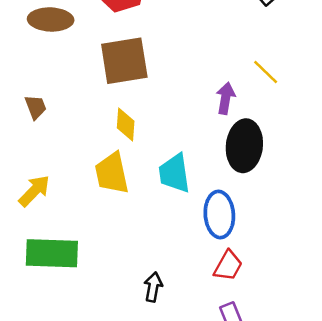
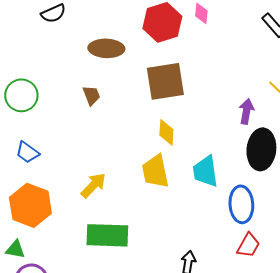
brown trapezoid: (36, 107) -> (91, 95), moved

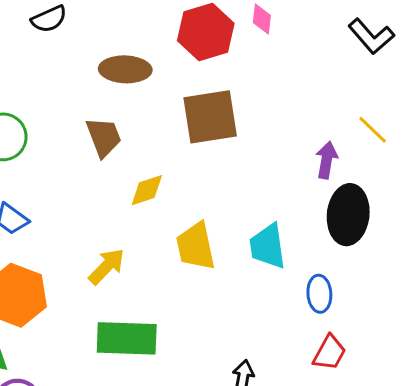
brown trapezoid: (91, 95) -> (104, 137), size x1.4
yellow diamond: (166, 132) -> (147, 190), moved, turned 68
blue ellipse: (241, 204) -> (319, 294), size x0.7

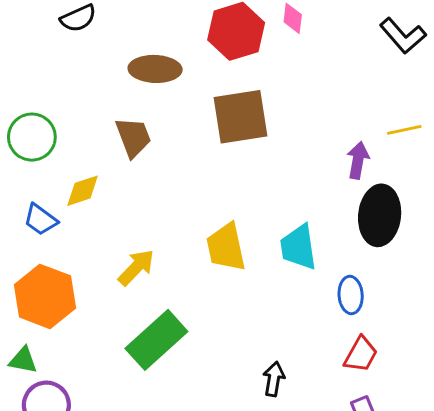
yellow line: (373, 130) -> (404, 130), turned -56
yellow diamond: (147, 190) -> (83, 191), moved
green rectangle: (127, 338) -> (156, 340), turned -44

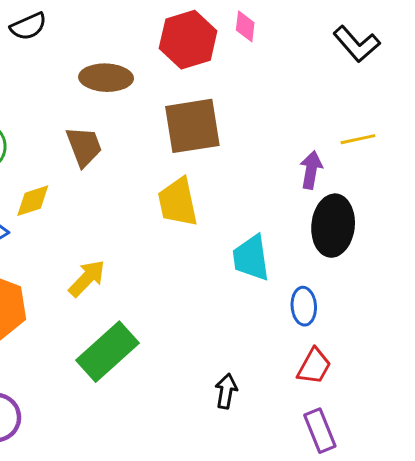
yellow trapezoid: (226, 247) -> (178, 202), moved

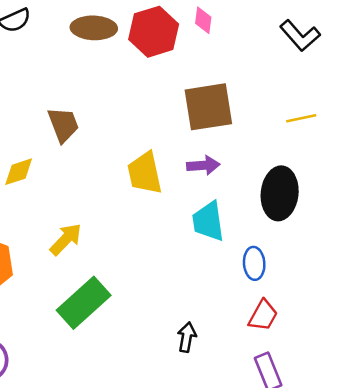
brown ellipse: (106, 78) -> (94, 28), moved
brown square: (192, 126) -> (208, 107), moved
purple arrow: (311, 170) -> (203, 165), moved, turned 76

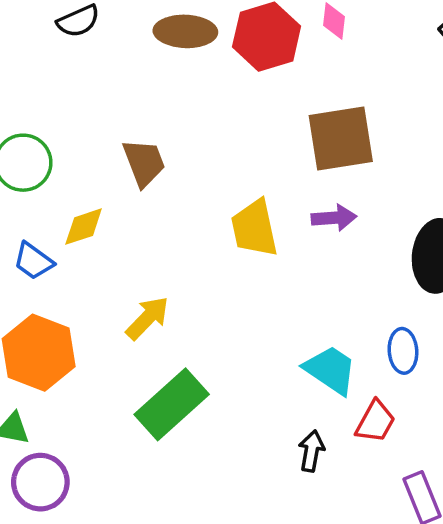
cyan trapezoid: (208, 221) -> (330, 370), moved, turned 132
red trapezoid: (263, 316) -> (375, 422), moved

